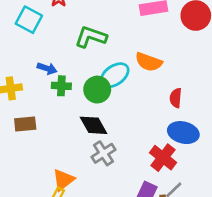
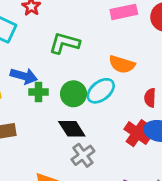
blue arrow: (47, 68) -> (24, 76), size x1.4
cyan ellipse: (115, 75) -> (101, 91), moved
red cross: (163, 158) -> (137, 133), moved

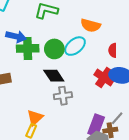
green cross: (39, 92) -> (28, 48), size x1.5
gray cross: (83, 155) -> (63, 96), turned 30

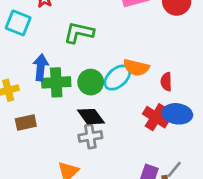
orange semicircle: (91, 25) -> (136, 68), moved
blue arrow: (16, 37) -> (41, 67), turned -96
gray cross: (63, 96) -> (90, 136), moved

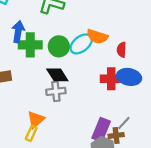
red cross: (156, 117) -> (111, 79), turned -35

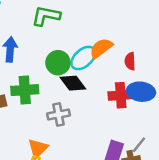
orange semicircle: (97, 37) -> (101, 48), turned 130
green cross: (30, 45) -> (25, 90), moved
black diamond: (57, 75) -> (73, 83), moved

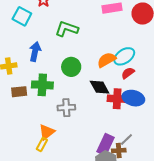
cyan ellipse: (83, 58) -> (124, 56), moved
red semicircle: (130, 61) -> (128, 73), turned 48
black diamond: (73, 83) -> (100, 87), moved

